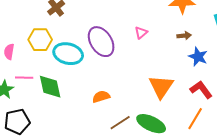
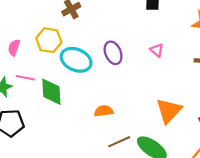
pink triangle: (141, 33) -> (157, 50), turned -48
purple ellipse: (101, 42) -> (113, 53), size x0.7

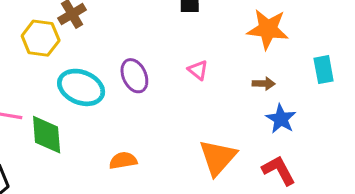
yellow hexagon: (49, 40) -> (41, 38), moved

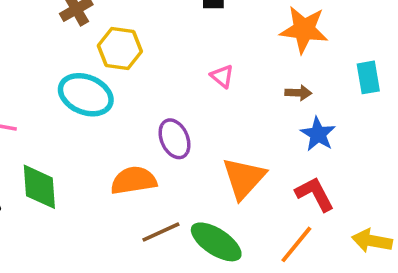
yellow hexagon: (41, 38) -> (120, 48), moved
purple ellipse: (134, 76) -> (175, 139), moved
green diamond: (47, 135) -> (39, 187), moved
orange semicircle: (123, 161) -> (134, 180), size x1.4

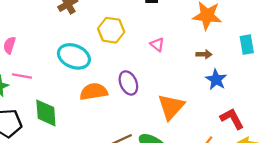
yellow hexagon: (120, 48) -> (111, 30), moved
orange semicircle: (134, 180) -> (94, 92), moved
red L-shape: (315, 194) -> (232, 119), moved

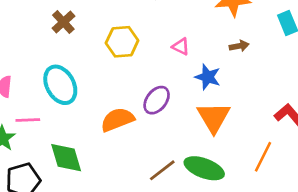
cyan ellipse: (74, 56) -> (60, 85), moved, turned 52
blue star: (216, 79) -> (208, 77), moved
purple ellipse: (128, 83) -> (157, 100), turned 75

